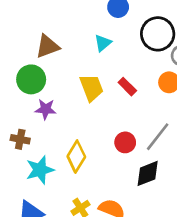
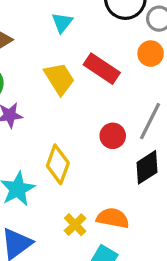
red rectangle: (127, 87) -> (102, 69), size x1.5

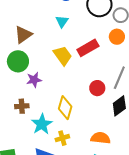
red rectangle: (102, 69) -> (88, 48), turned -60
yellow cross: (75, 225) -> (62, 138), moved, turned 32

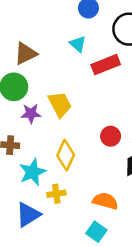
cyan triangle: (62, 21) -> (78, 44), turned -32
red rectangle: (88, 48) -> (106, 65), moved
yellow trapezoid: (63, 56) -> (60, 104), moved

